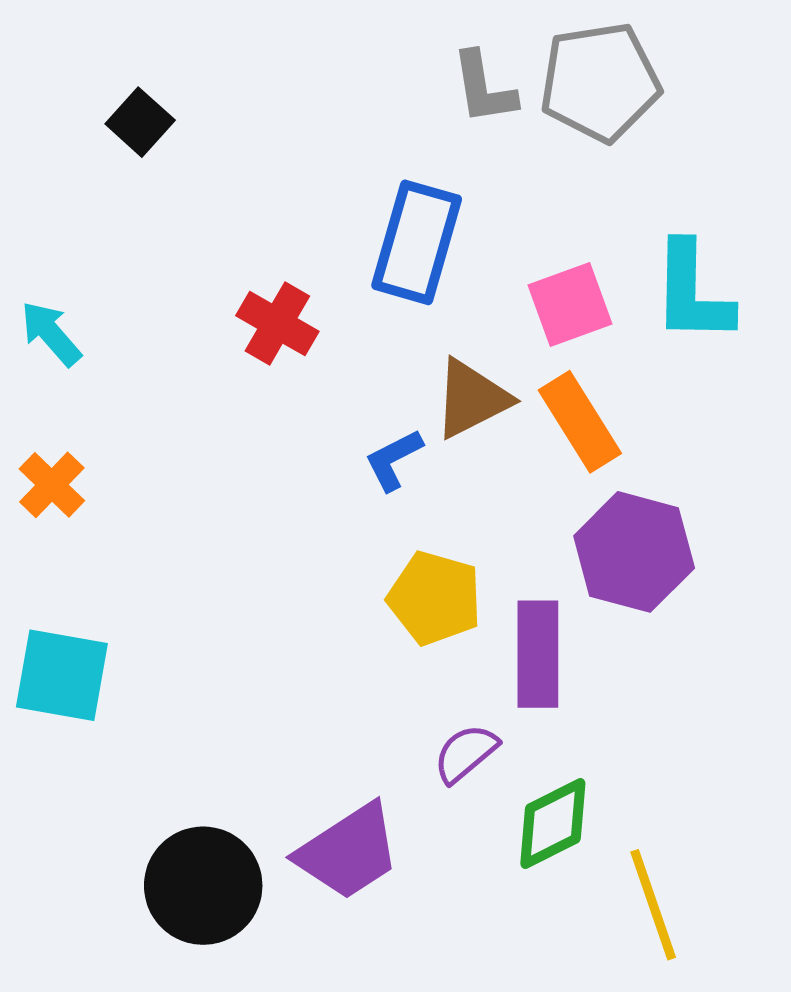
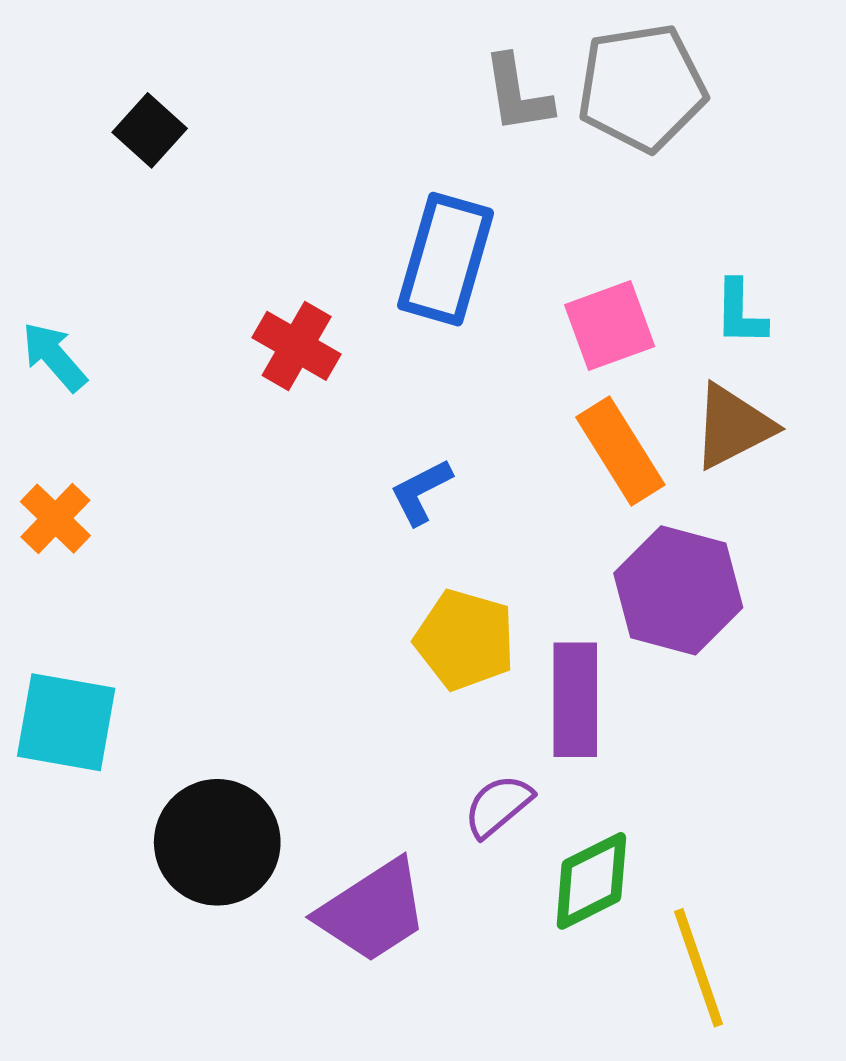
cyan L-shape: (692, 292) -> (740, 313), size x0.6
brown triangle: (472, 399) -> (733, 426), moved
black circle: (203, 886) -> (217, 842), moved

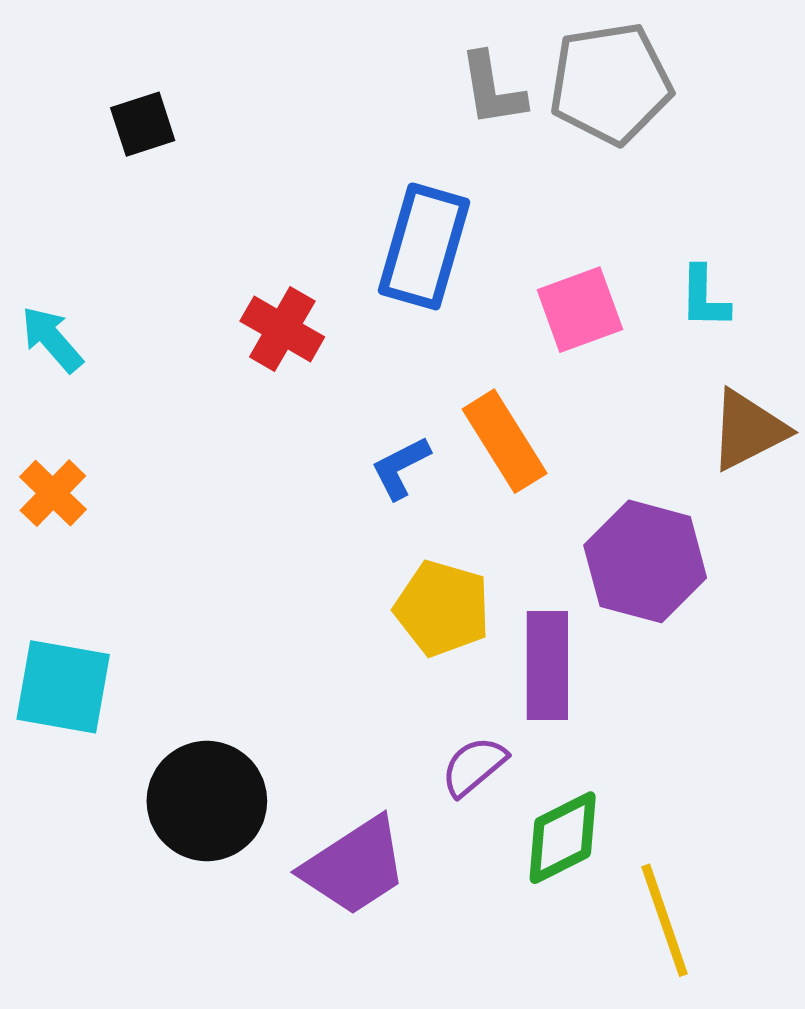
black square: (150, 130) -> (143, 124), turned 30
brown triangle: (733, 426) -> (748, 430), moved
orange rectangle: (620, 451) -> (505, 441), moved

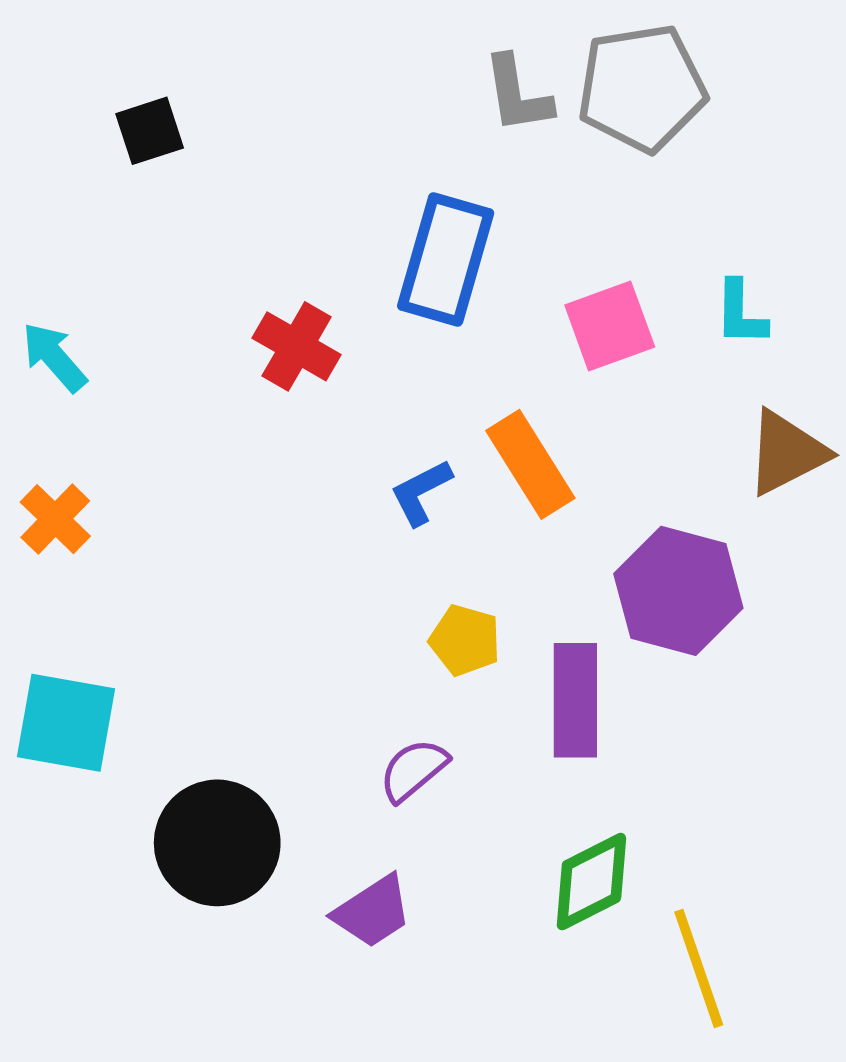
yellow pentagon: (442, 608) -> (465, 640), size x0.7
purple semicircle: (474, 766) -> (413, 770), moved
purple trapezoid: (355, 866) -> (373, 912), size x0.7

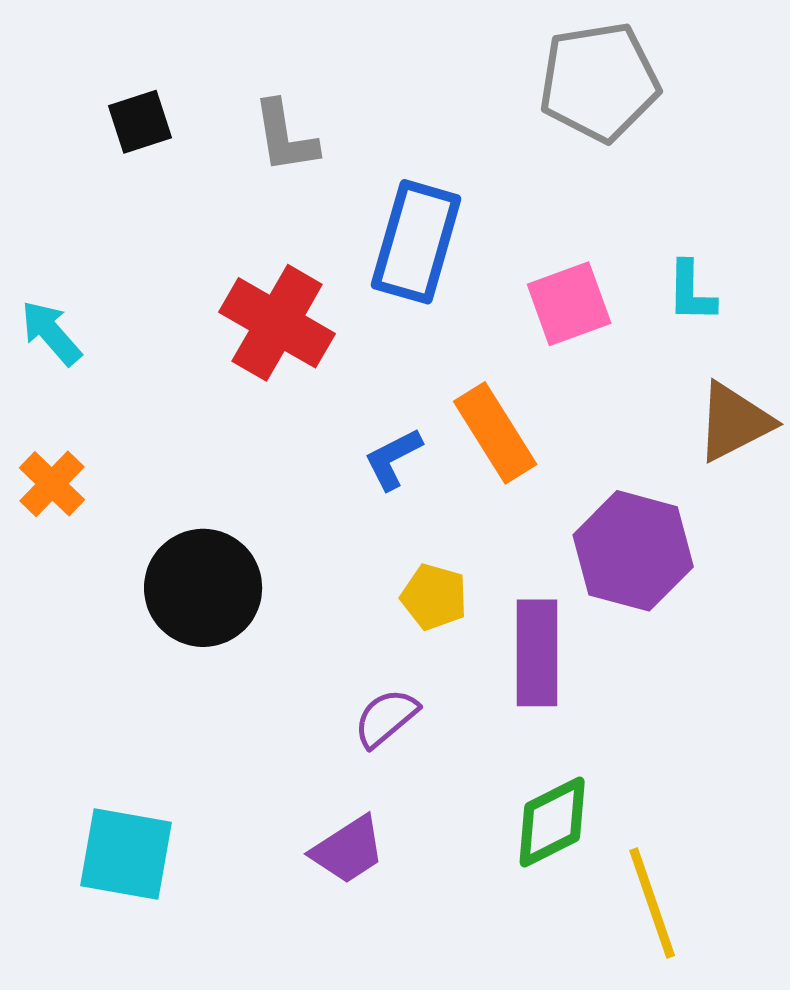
gray L-shape: (517, 94) -> (285, 137), moved
red cross: (297, 346) -> (277, 323), size x1.4
cyan square: (66, 723) -> (126, 854), moved
black circle: (217, 843) -> (203, 588), moved

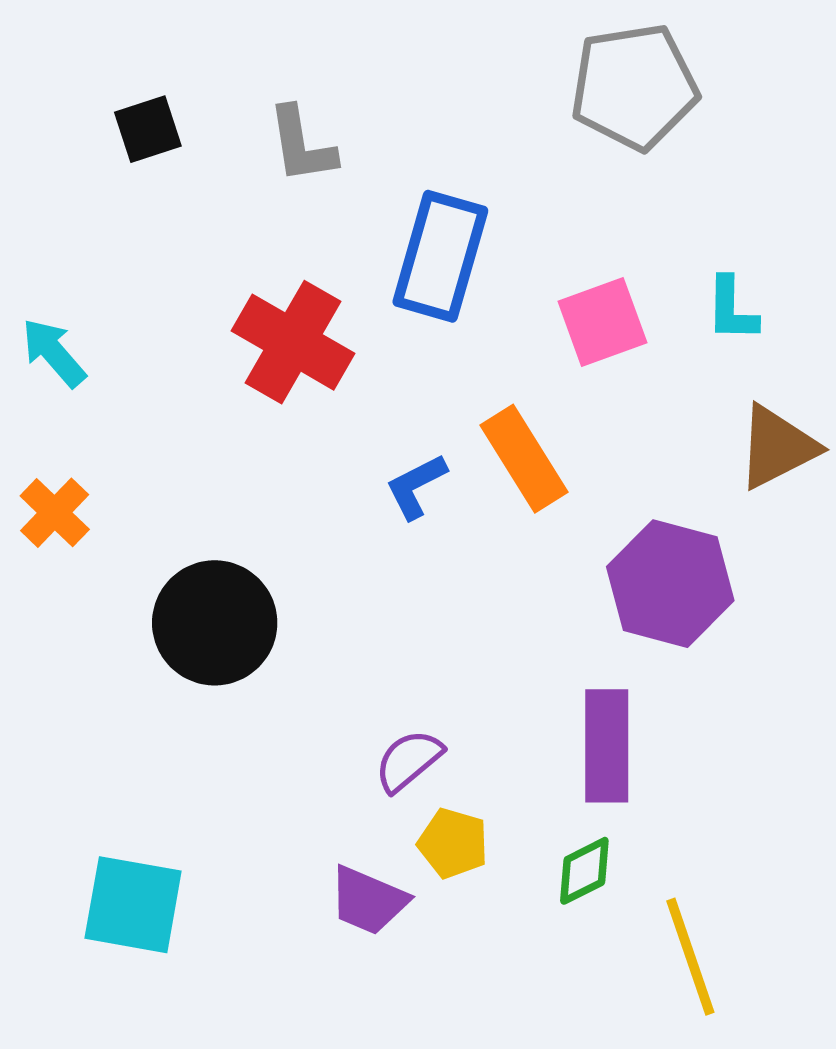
yellow pentagon: (434, 597) -> (453, 843), moved
purple rectangle: (537, 653) -> (607, 746), moved
green diamond: (552, 822) -> (584, 871), size x0.7
purple trapezoid: (348, 850) -> (368, 900), turned 56

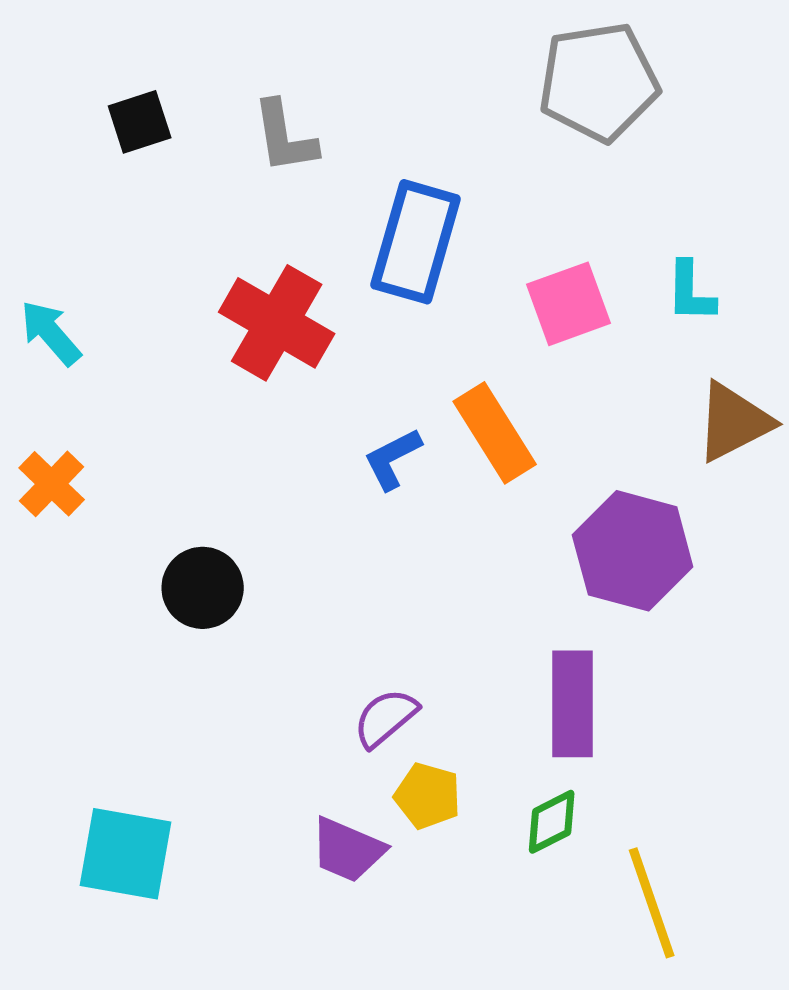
black circle: (215, 623) -> (203, 588), size x0.7

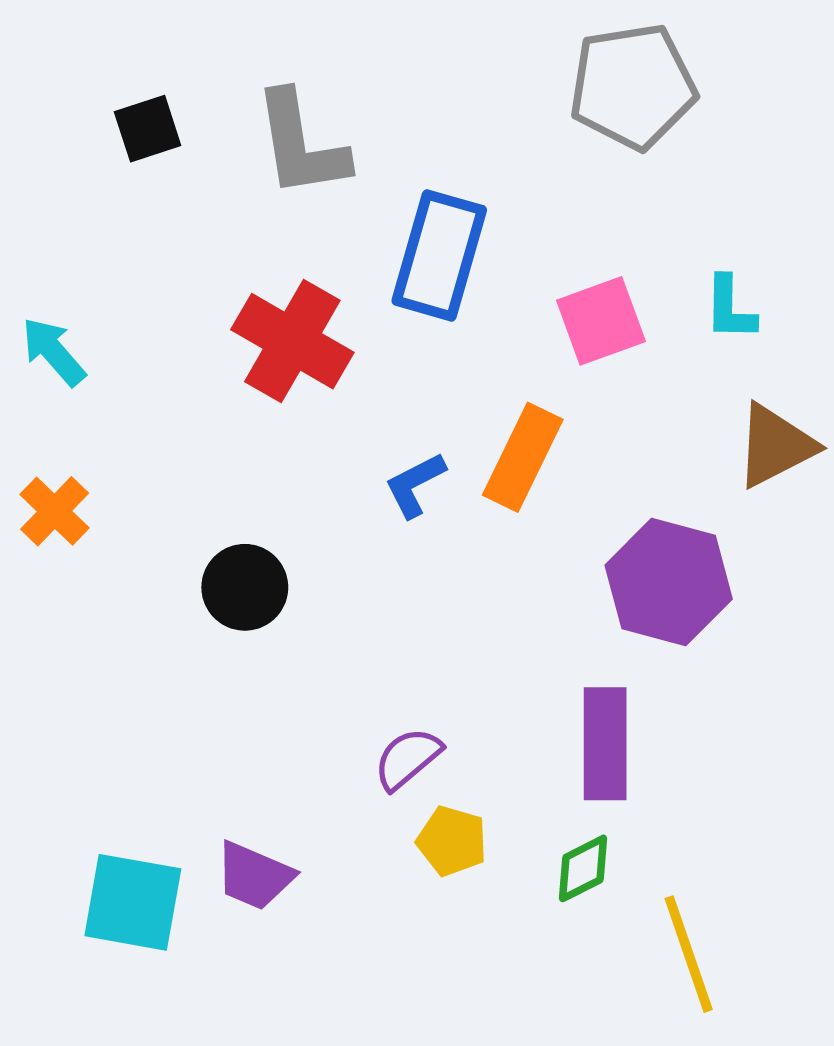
gray L-shape: (285, 137) -> (301, 144), size x1.4
orange rectangle: (495, 433) -> (523, 457), turned 58
black circle: (203, 588) -> (245, 587), moved
purple trapezoid: (348, 850) -> (254, 876), moved

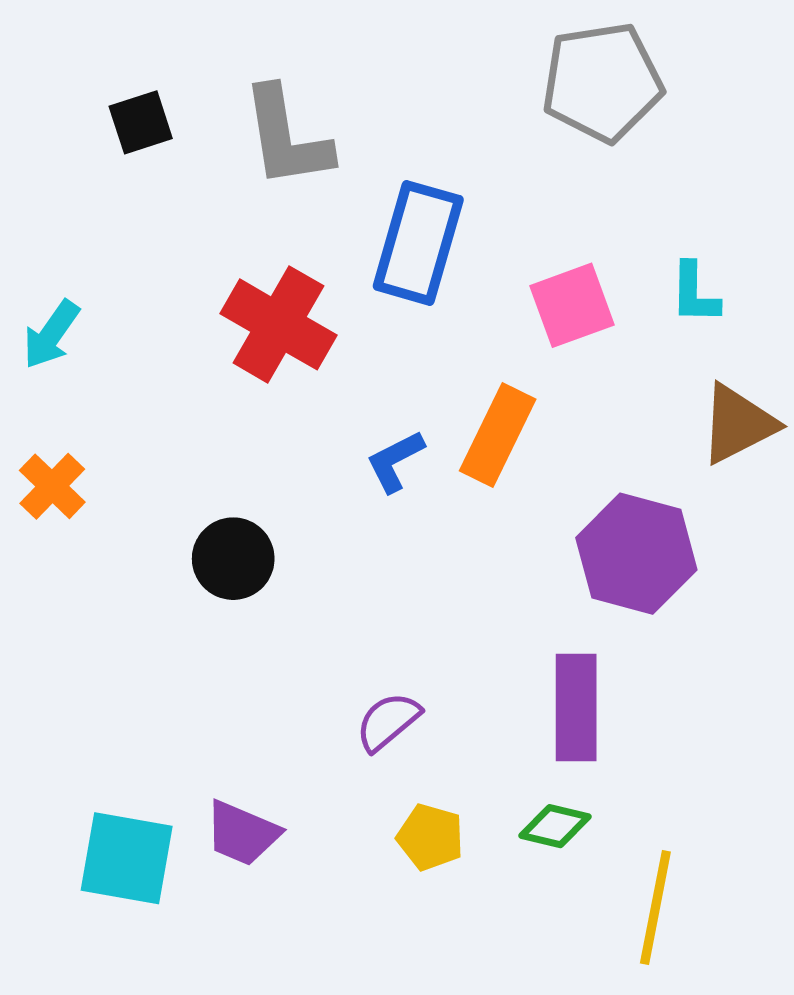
cyan arrow: (54, 352) -> (51, 334), turned -104
yellow pentagon: (452, 841) -> (430, 837), moved
green diamond: (583, 868) -> (555, 826), turned 40
yellow line: (689, 954) -> (655, 908), turned 30

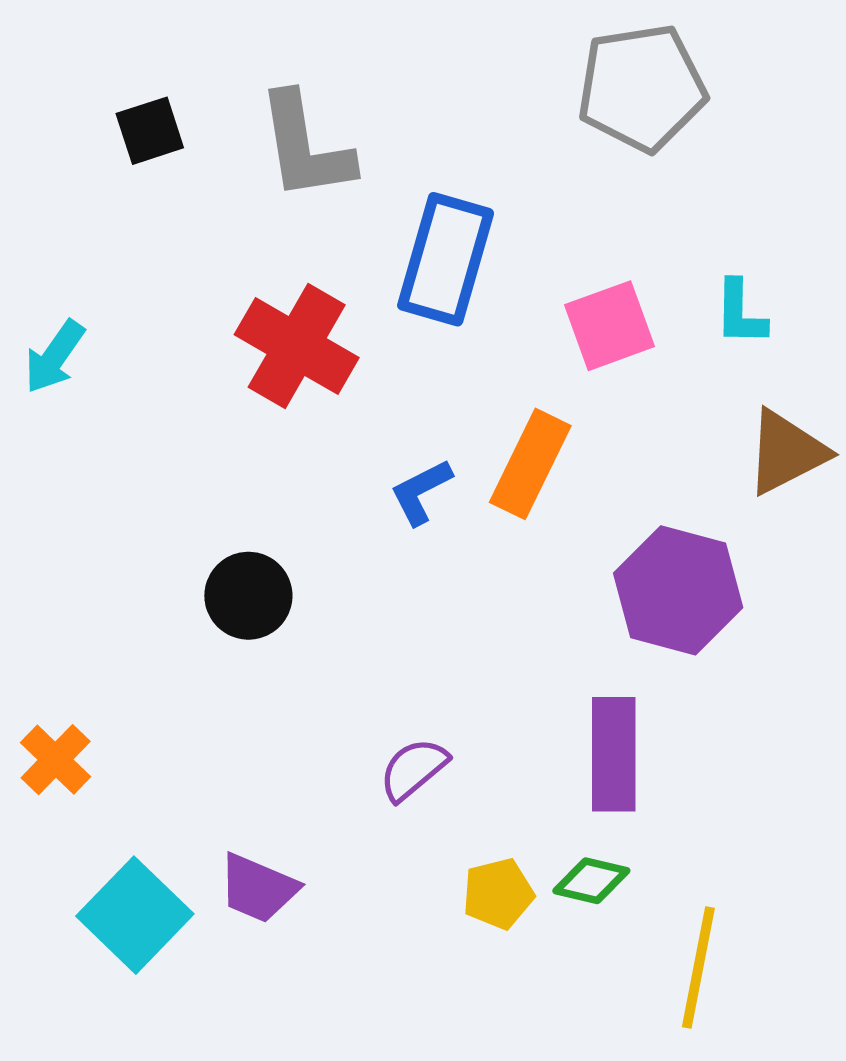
orange cross: (52, 486) -> (56, 760), moved
yellow pentagon: (430, 837) -> (498, 894), moved, turned -30
cyan square: (127, 858) -> (135, 915), turned 34

